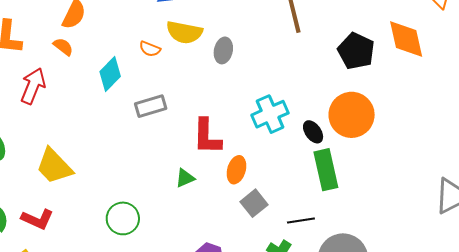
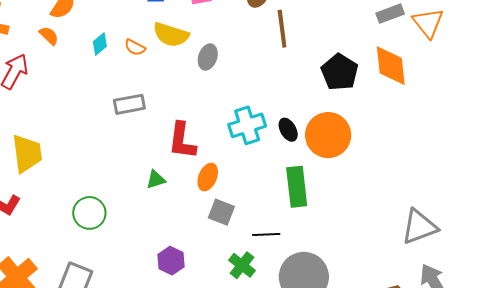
cyan diamond: (110, 74) -> (100, 44), moved, size x0.7
black ellipse: (313, 132) -> (288, 130), moved
yellow trapezoid: (54, 166) -> (27, 153), turned -150
gray square: (254, 203) -> (221, 212), turned -36

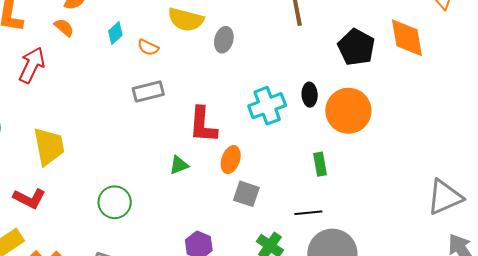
orange semicircle: (135, 47) -> (148, 47), moved
black ellipse: (288, 130) -> (310, 95), moved, turned 30
green rectangle: (297, 187) -> (320, 164), size x0.6
black line: (266, 235) -> (308, 213), moved

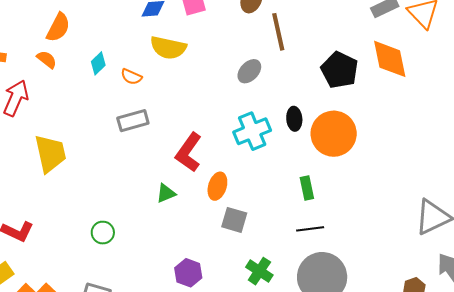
gray ellipse: (224, 40) -> (249, 71), moved, turned 30
red L-shape: (203, 125) -> (189, 152), turned 33
yellow trapezoid: (49, 146) -> (50, 153), moved
green circle: (115, 202) -> (103, 233), size x0.7
black line: (308, 213) -> (310, 229), moved

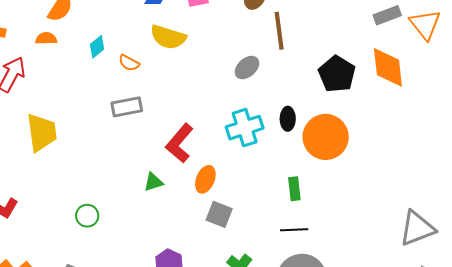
orange semicircle: (47, 59) -> (46, 38), turned -45

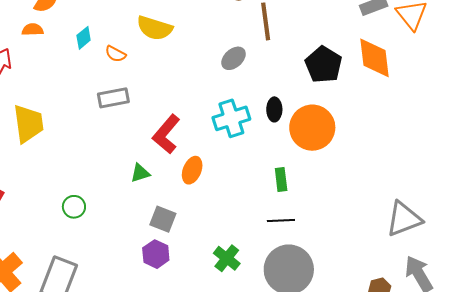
gray square: (219, 214) -> (163, 219), moved

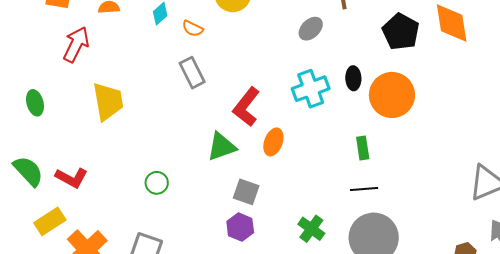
gray rectangle: (113, 98) -> (192, 73), turned 76
green triangle: (140, 173) -> (222, 147), size x1.5

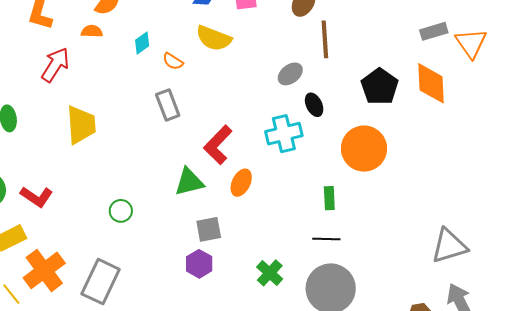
black ellipse: (353, 78) -> (314, 105), moved, turned -30
gray square: (246, 192) -> (209, 229), turned -36

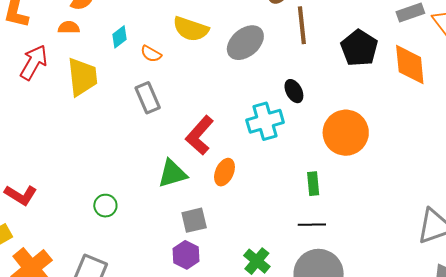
gray ellipse: (290, 74) -> (245, 43), moved, size x1.5
black pentagon: (380, 87) -> (359, 48), moved
yellow trapezoid: (81, 125) -> (82, 77), moved

